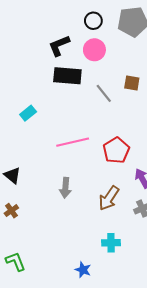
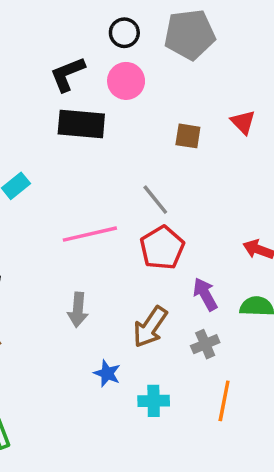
gray line: (104, 93) -> (155, 200), moved
blue star: (83, 270) -> (107, 373), moved

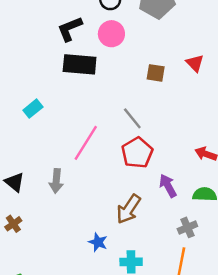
pink line: (90, 234) -> (86, 143), turned -45
gray arrow: (78, 310) -> (56, 181), moved
gray cross: (205, 344) -> (187, 227), moved

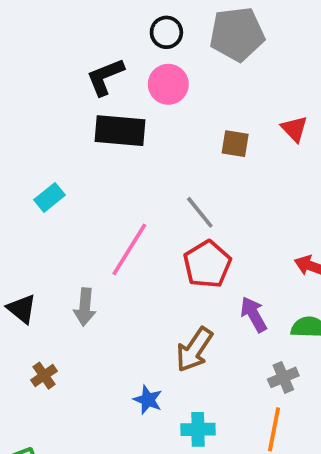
brown cross: (13, 224) -> (44, 376), moved

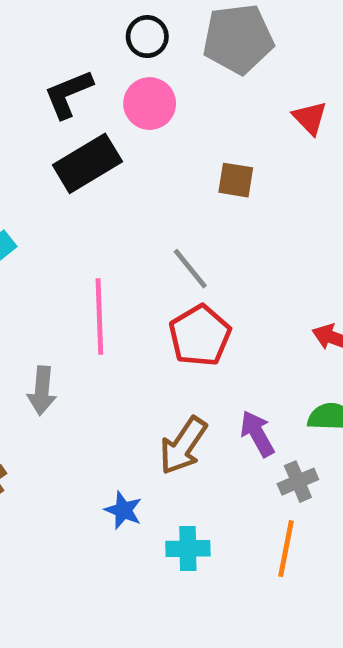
red triangle: (294, 129) -> (310, 118), moved
black rectangle: (120, 131) -> (87, 163), turned -36
pink line: (129, 249) -> (99, 316), turned -34
purple arrow: (254, 314) -> (257, 434), moved

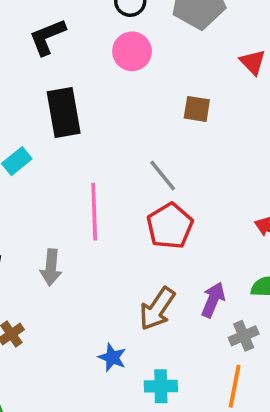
black L-shape: (68, 94) -> (47, 37), moved
black rectangle: (87, 163) -> (64, 113), moved, turned -69
purple arrow: (257, 434) -> (213, 300), turned 52

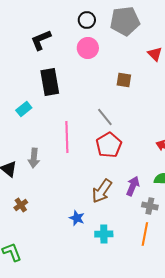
gray arrow: (51, 267) -> (34, 158), moved
gray cross: (244, 336) -> (150, 206), turned 35

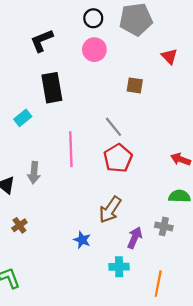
purple arrow: (133, 186) -> (135, 238), moved
cyan cross: (104, 234) -> (119, 267), moved
orange line: (145, 234) -> (158, 284), moved

